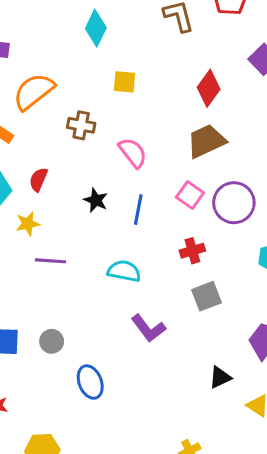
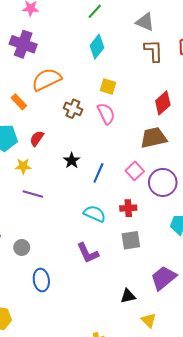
pink semicircle: (133, 153) -> (106, 114), moved
cyan semicircle: (124, 271) -> (95, 214), moved

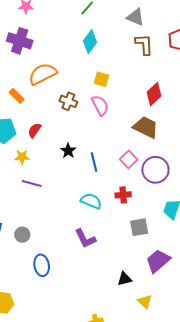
brown trapezoid: (153, 138) -> (146, 127), turned 40
blue line: (98, 173) -> (94, 162), turned -36
gray square: (131, 240) -> (139, 227), moved

